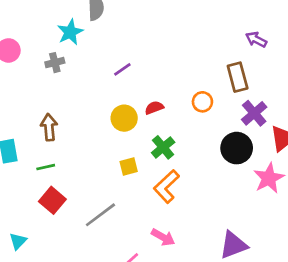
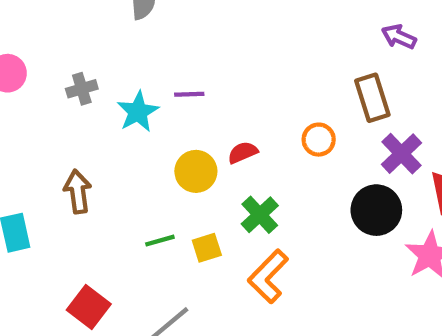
cyan star: (70, 32) -> (138, 112), moved
purple line: (122, 69) -> (189, 94), turned 36
green line: (46, 167) -> (160, 241), moved

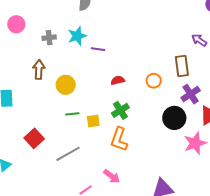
cyan star: (138, 112) -> (77, 36), moved
yellow circle: (196, 171) -> (66, 85), moved
brown arrow: (78, 192) -> (39, 70), moved
orange L-shape: (268, 276) -> (119, 139), turned -35

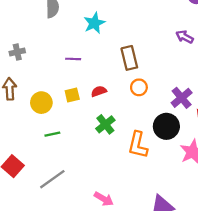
cyan star: (77, 36) -> (94, 23), moved
brown rectangle: (182, 66) -> (129, 58), moved
yellow square: (93, 121) -> (72, 95), moved
orange L-shape: (119, 139) -> (138, 145), moved

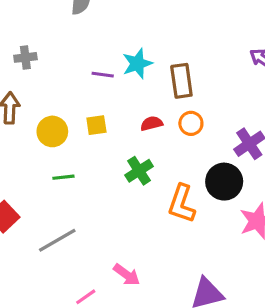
cyan star: (94, 23) -> (137, 64), moved
red semicircle: (99, 91) -> (152, 123), moved

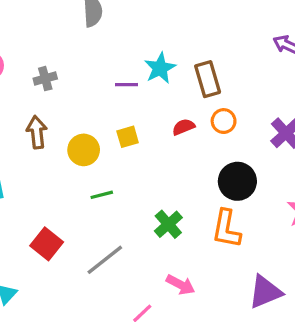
green cross: (139, 171) -> (168, 224), moved
black circle: (224, 182) -> (237, 181), moved
orange L-shape: (182, 204) -> (226, 229), moved

